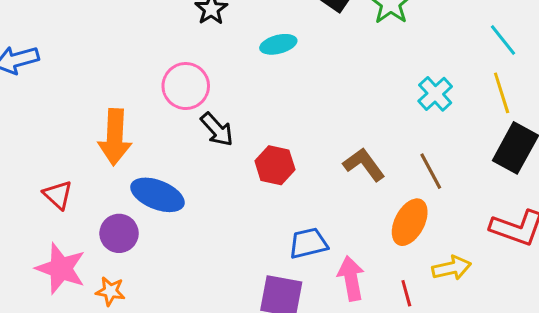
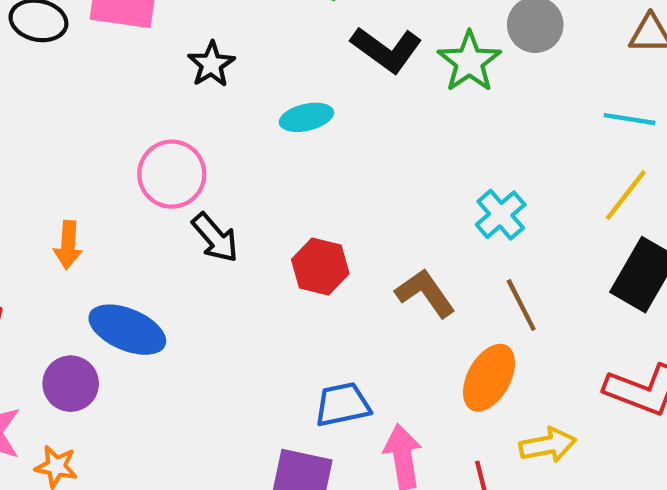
cyan line: (503, 40) -> (630, 119), turned -44
yellow line: (502, 93) -> (626, 195), turned 54
cyan cross: (435, 94) -> (501, 215), moved
orange arrow: (115, 137) -> (68, 245), size x0.6
red hexagon: (275, 165) -> (320, 266), moved

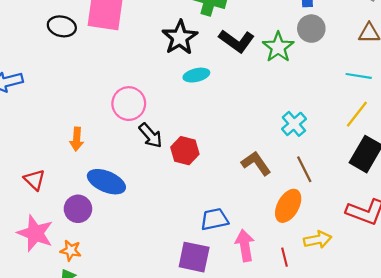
black star: (211, 64) -> (180, 38), moved, size x1.5
red hexagon: (320, 266) -> (185, 151), moved

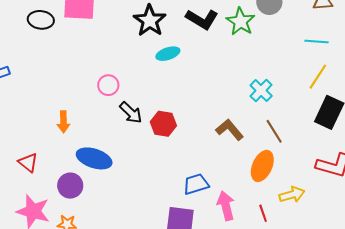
pink circle: (129, 104) -> (108, 85), size x0.7

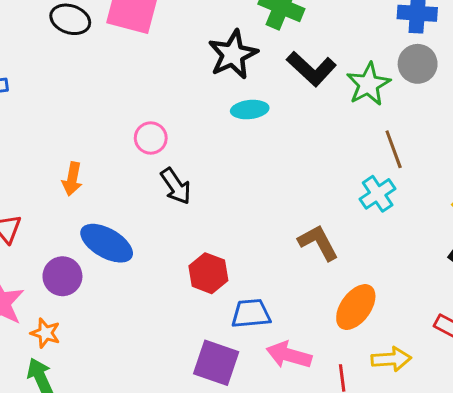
red hexagon: (163, 124) -> (208, 273), moved
brown line: (274, 131) -> (394, 149), moved
pink arrow: (226, 206) -> (289, 355), turned -72

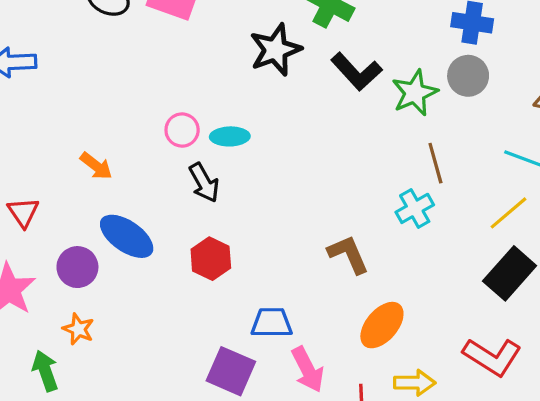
cyan ellipse: (250, 110) -> (230, 136), moved
orange arrow: (72, 179) -> (96, 166), turned -68
red hexagon: (208, 273) -> (211, 259), moved
orange star: (45, 333) -> (78, 329), moved
pink arrow: (289, 355) -> (308, 370), turned -138

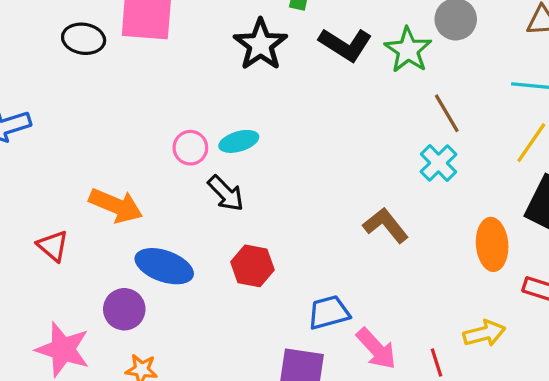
orange arrow: (96, 166) -> (116, 206), size x1.5
red triangle: (23, 212) -> (53, 246), moved
orange ellipse: (382, 325) -> (492, 244), moved, turned -30

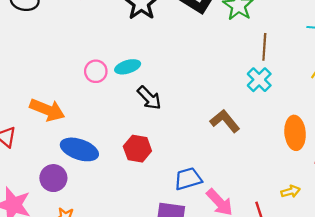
brown line: (447, 113) -> (264, 47), turned 35
black arrow: (226, 193) -> (149, 98), moved
yellow arrow: (484, 333) -> (291, 191), size x0.7

